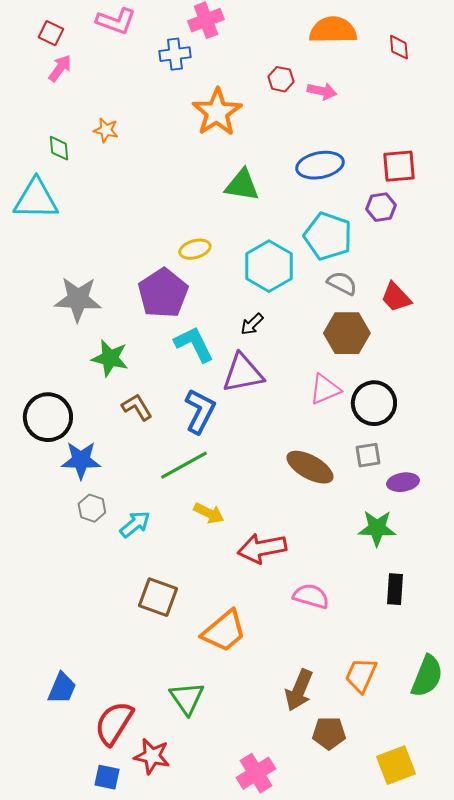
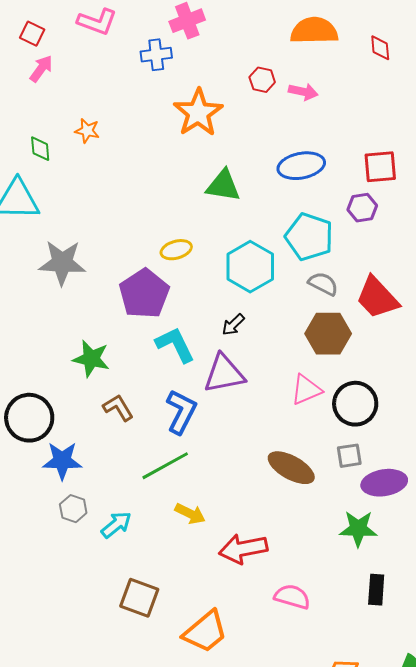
red trapezoid: (396, 297) -> (377, 298), size x1.4
gray star: (78, 299) -> (62, 263), moved
purple ellipse: (403, 482) -> (384, 483), size x1.4

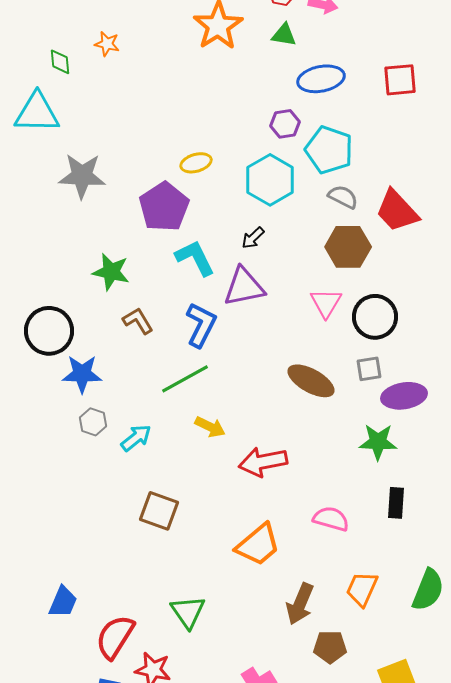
green triangle: (223, 186) -> (284, 35), moved, size x0.7
purple hexagon: (362, 208) -> (285, 124), moved
pink triangle: (306, 390) -> (326, 303), turned -36
pink semicircle: (292, 597) -> (331, 519), moved
orange trapezoid: (205, 632) -> (258, 545), moved

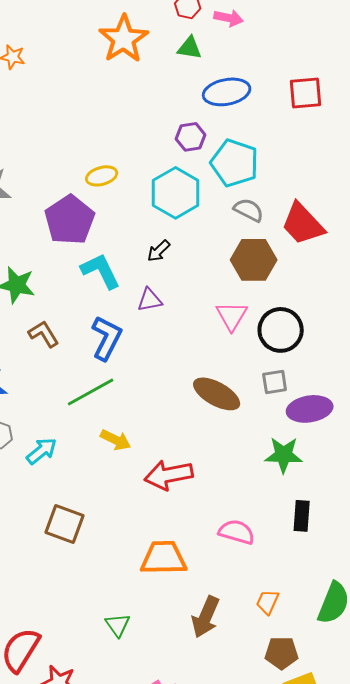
purple triangle: (244, 287) -> (150, 300), size x0.6
orange trapezoid: (258, 545) -> (164, 558), turned -141
orange trapezoid: (362, 589) -> (268, 602), size x0.7
green triangle: (188, 612) -> (118, 625), moved, size x0.7
brown pentagon: (330, 647) -> (282, 653), moved

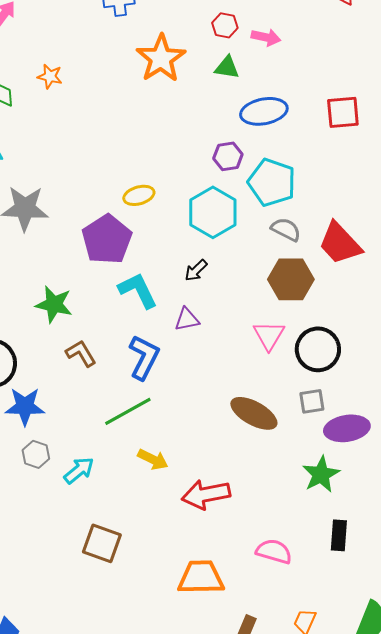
green star: (284, 455) -> (321, 474), turned -30

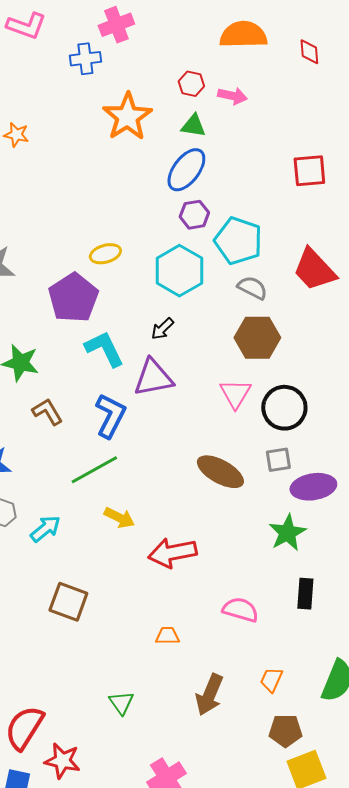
blue ellipse: (264, 111) -> (186, 170), moved, turned -42
red trapezoid: (340, 243) -> (314, 270), moved
purple triangle: (187, 319) -> (153, 378), size x1.6
orange trapezoid: (201, 577) -> (167, 636), size x0.5

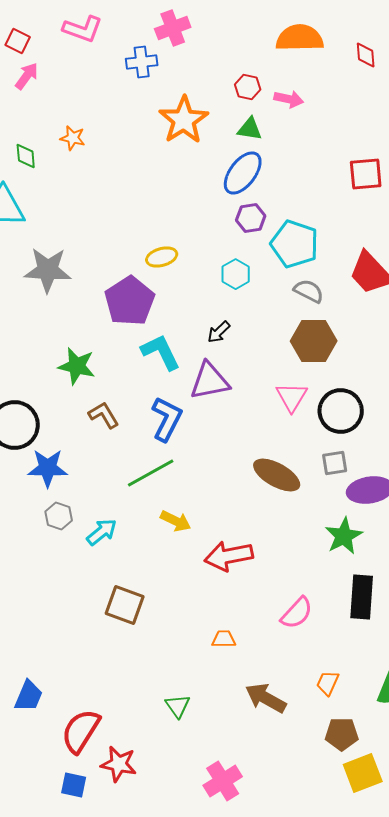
cyan hexagon: (179, 271) -> (236, 274), size x0.6
black rectangle: (305, 594) -> (362, 597), size x1.4
pink semicircle: (240, 610) -> (297, 613), turned 117
brown arrow: (209, 695) -> (266, 698), turned 96

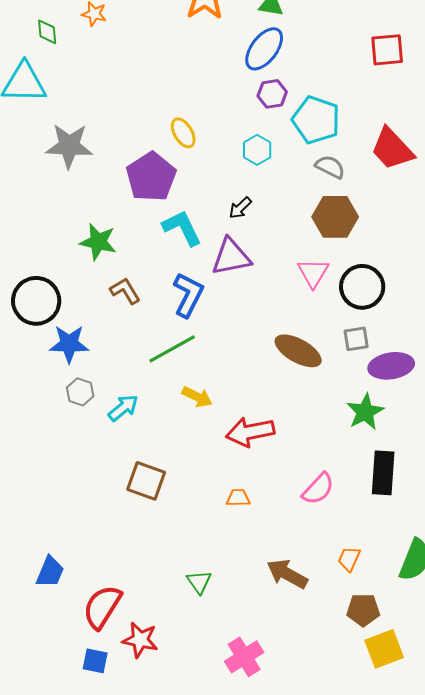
yellow ellipse: (162, 257) -> (183, 133), turned 76
orange trapezoid: (224, 639) -> (238, 498), moved

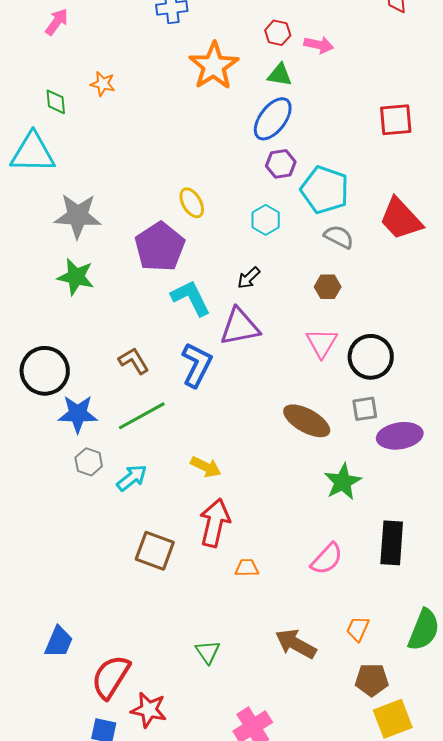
brown hexagon: (335, 217) -> (328, 287), moved, size x0.6
green star: (98, 242) -> (76, 277), moved
green line: (172, 349) -> (142, 416), moved
green star: (365, 412) -> (343, 482), moved
red arrow: (250, 432) -> (215, 523), moved, turned 114

